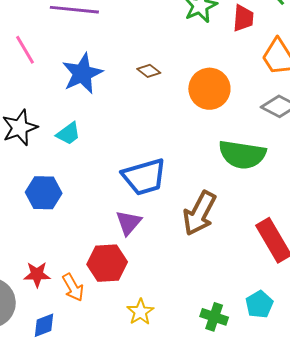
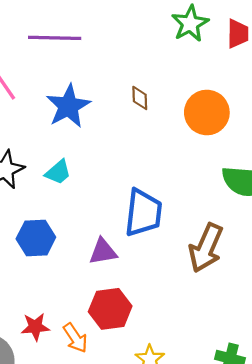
brown diamond: (149, 71) -> (140, 98), turned 55
blue trapezoid: (144, 177) -> (143, 213), turned -63
purple triangle: (128, 223) -> (103, 251), moved, turned 44

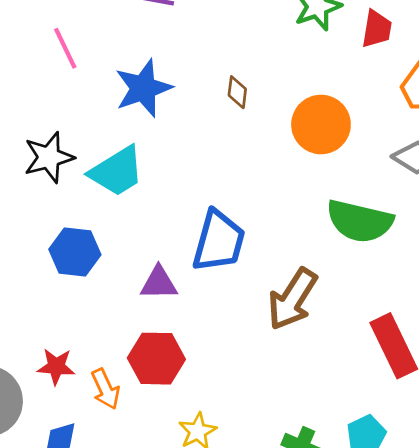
cyan trapezoid: (58, 172) -> (117, 171), size x1.6

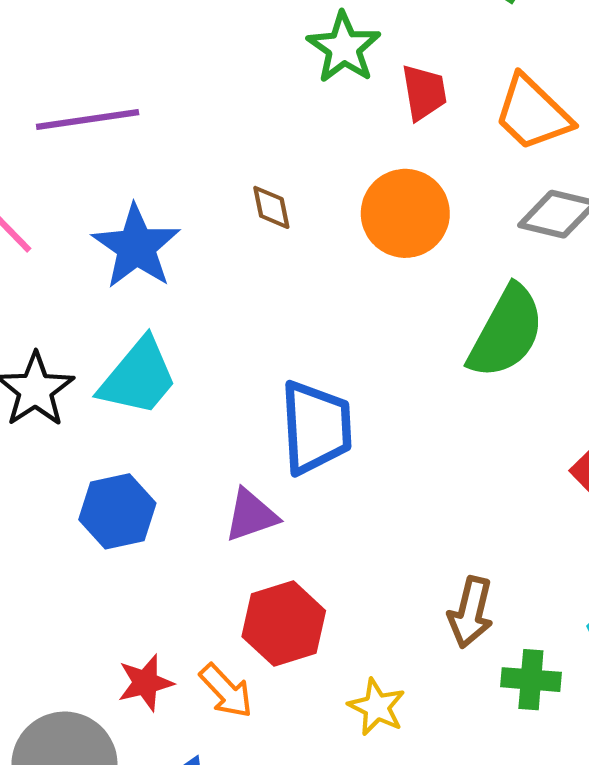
red trapezoid: (377, 29) -> (424, 92), moved
green semicircle: (360, 221) -> (506, 332), turned -56
brown arrow: (292, 299) -> (471, 612), moved, size x0.7

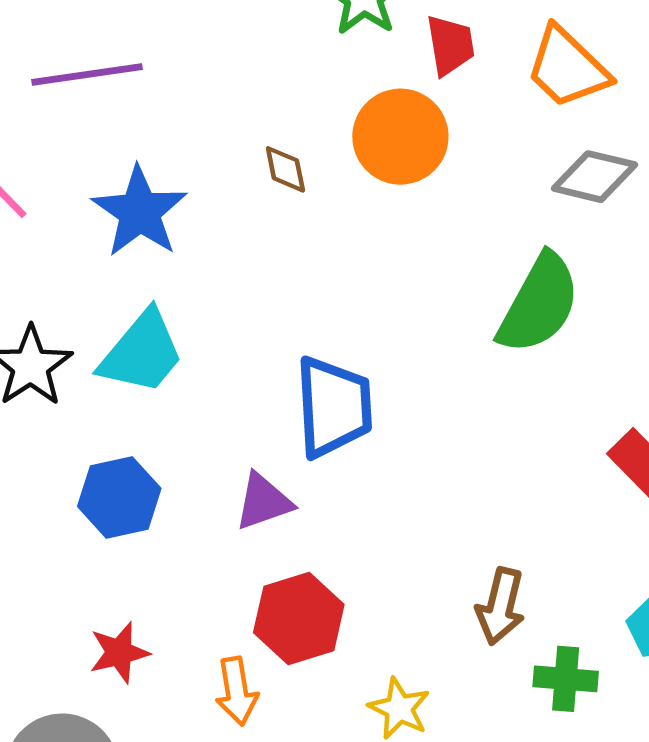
orange circle: (405, 213) -> (400, 137), moved
red star: (145, 683) -> (119, 653), moved
orange arrow: (226, 691) -> (237, 691), turned 34

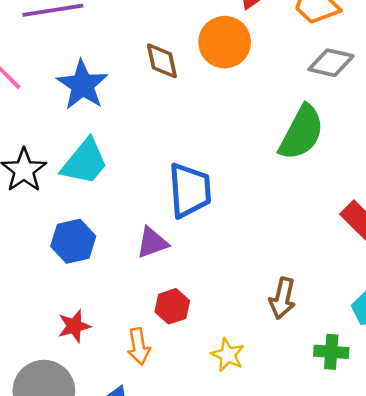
brown diamond: (285, 169) -> (162, 61), size x1.4
red hexagon: (299, 619) -> (172, 306), size x0.7
green cross: (566, 679) -> (331, 352), moved

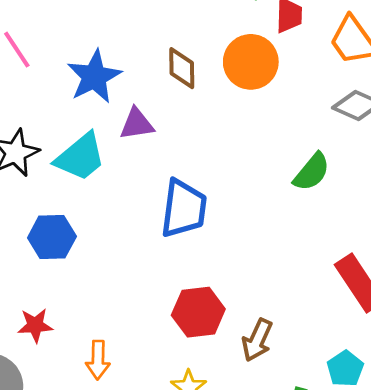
green semicircle: (301, 133) -> (312, 172), size x0.7
purple triangle: (152, 243) -> (137, 124), moved
red hexagon: (172, 306) -> (198, 312), moved, size x1.4

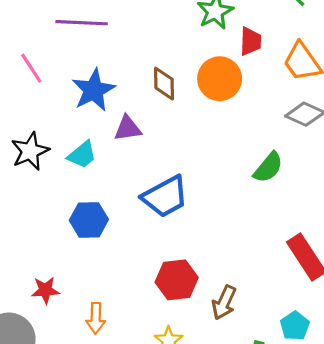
cyan trapezoid: (80, 157) -> (82, 155), size x0.7
blue trapezoid: (184, 209) -> (165, 197), turned 54
blue hexagon: (52, 237) -> (89, 220), moved

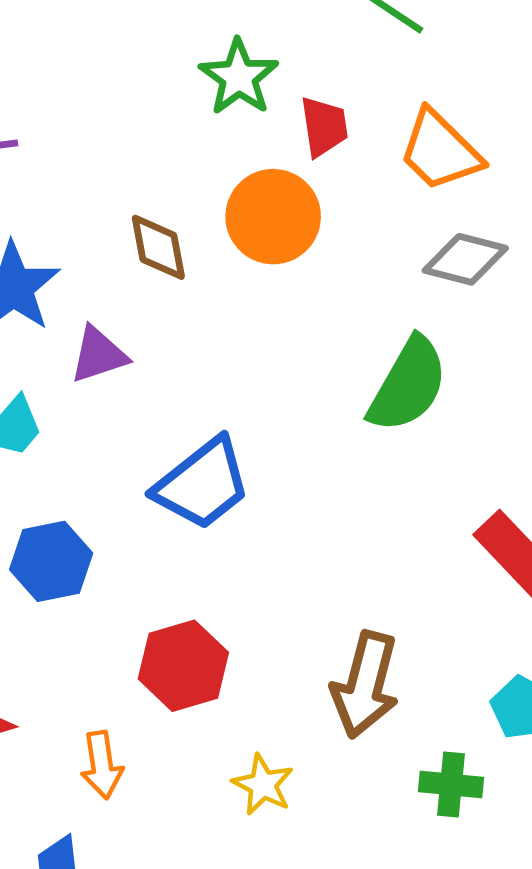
green semicircle: (268, 167) -> (408, 385), size x1.4
red hexagon: (177, 280) -> (183, 666), moved
brown arrow: (224, 303) -> (365, 685), size x1.4

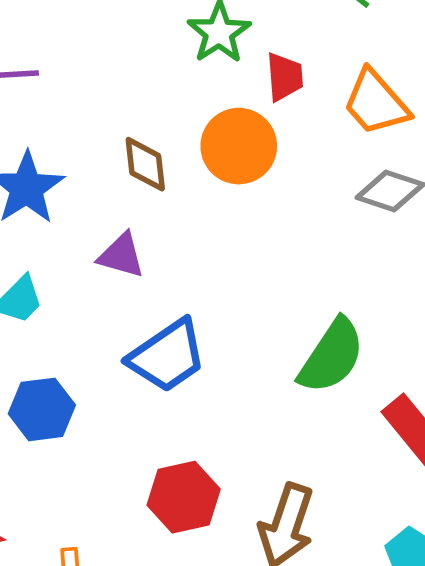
purple triangle: (99, 355) -> (121, 255), moved, turned 30
green semicircle: (408, 385) -> (332, 356), moved
red hexagon: (183, 666) -> (184, 497), moved

